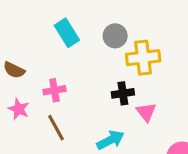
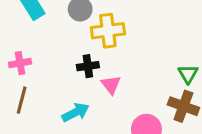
brown line: (56, 128) -> (22, 100), turned 44

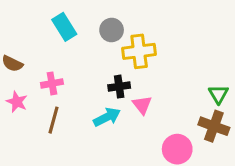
cyan arrow: (76, 112) -> (107, 117), moved

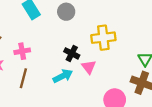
yellow cross: (139, 51) -> (103, 38), moved
black cross: (119, 87) -> (72, 53), turned 35

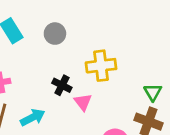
cyan arrow: (63, 76) -> (33, 117), moved

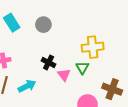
yellow cross: (101, 66) -> (93, 47), moved
green triangle: (153, 92) -> (82, 68), moved

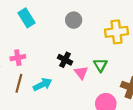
gray circle: (43, 25) -> (74, 20), moved
yellow cross: (93, 47) -> (117, 32), moved

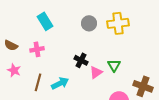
yellow cross: (117, 32) -> (118, 23), moved
pink cross: (18, 58) -> (37, 49), moved
pink triangle: (81, 73) -> (96, 72), turned 32

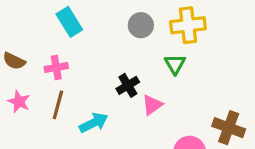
black cross: (81, 60) -> (128, 85), turned 32
green triangle: (114, 65) -> (175, 64), moved
brown line: (38, 82) -> (58, 105), moved

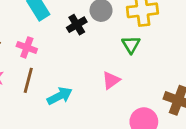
pink cross: (56, 67) -> (27, 47), turned 30
black cross: (128, 85) -> (77, 25), moved

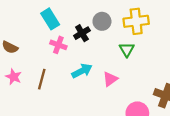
pink cross: (27, 47) -> (58, 45), moved
cyan arrow: (60, 96) -> (82, 71), moved

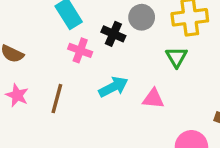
black cross: (82, 33) -> (113, 34), turned -35
pink triangle: (110, 79) -> (153, 99), turned 42

